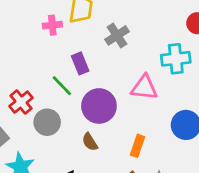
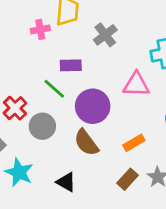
purple rectangle: (80, 63) -> (71, 65), turned -65
brown semicircle: (90, 142) -> (86, 143), size x1.5
orange rectangle: (138, 146) -> (134, 143), turned 45

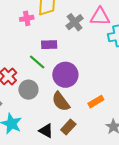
pink triangle: (136, 84) -> (100, 17), moved
brown rectangle: (127, 179) -> (68, 127), moved

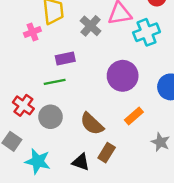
green line: (37, 62) -> (55, 82), turned -42
purple circle: (65, 75) -> (123, 76), moved

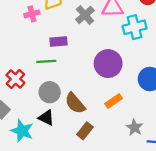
gray circle: (51, 117) -> (50, 92), moved
black triangle: (81, 162) -> (46, 118), moved

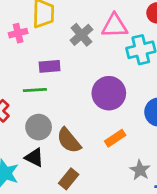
brown rectangle: (85, 131) -> (69, 179), moved

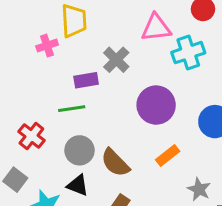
gray cross: (81, 35) -> (116, 60), moved

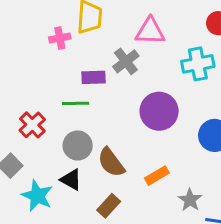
pink triangle: (156, 28) -> (150, 31), moved
orange rectangle: (168, 156) -> (157, 176), moved

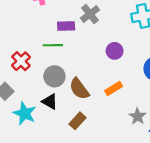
purple circle: (159, 111) -> (115, 51), size x0.6
orange rectangle: (157, 176) -> (114, 88), moved

